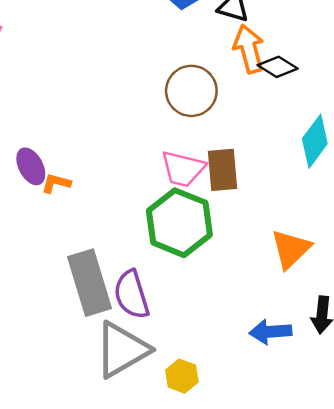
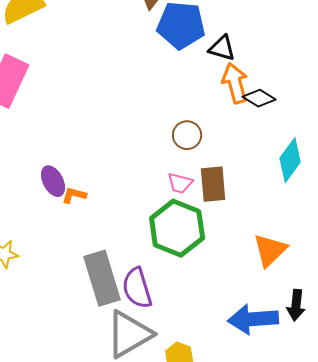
brown circle: (191, 91) -> (187, 135), moved, size x0.7
pink trapezoid: (183, 169) -> (180, 183), size x0.7
blue arrow: (270, 332) -> (253, 319), size x1.4

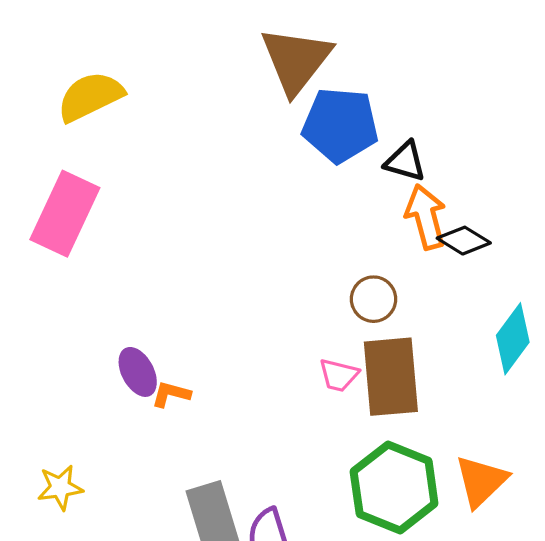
brown circle: (187, 135) -> (374, 299), moved
brown rectangle: (213, 184) -> (391, 377), size x1.4
green hexagon: (177, 228) -> (394, 487), moved

